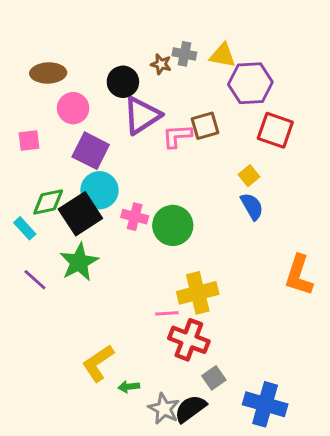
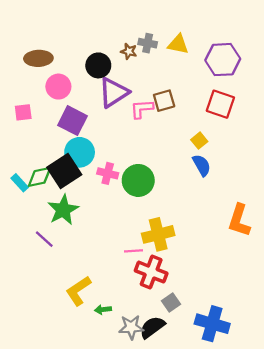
purple hexagon: (250, 83) -> (223, 60), moved
green diamond: (48, 202) -> (40, 177), moved
purple line: (35, 280) -> (44, 239), moved
gray star: (164, 409) -> (131, 327), turned -30

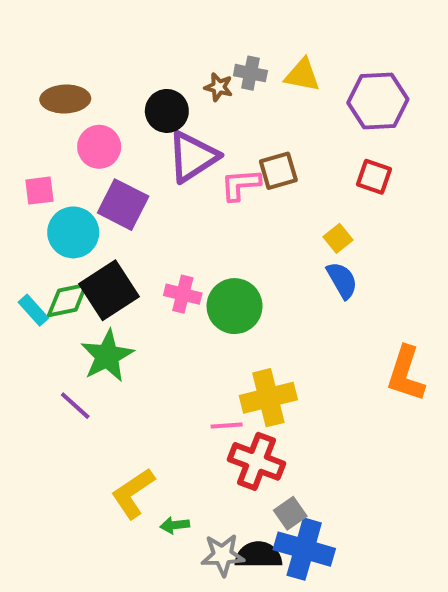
red square: (220, 104) -> (374, 177), size x0.7
cyan circle: (80, 152) -> (73, 232), moved
blue cross: (212, 324) -> (304, 549), moved
black semicircle: (152, 327) -> (258, 555), turned 36

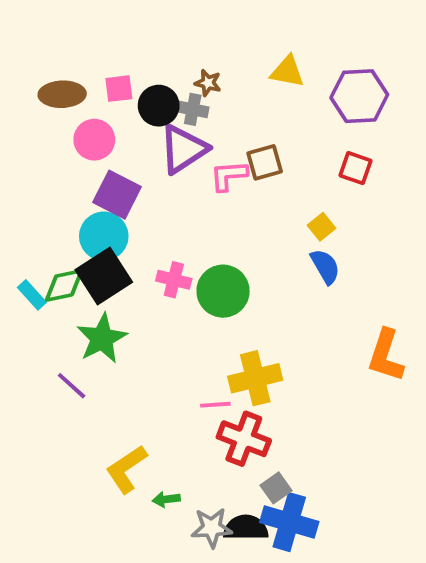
gray cross: (250, 73) -> (193, 109), moved
pink square: (39, 191) -> (119, 89), moved
cyan circle: (73, 232) -> (104, 236), moved

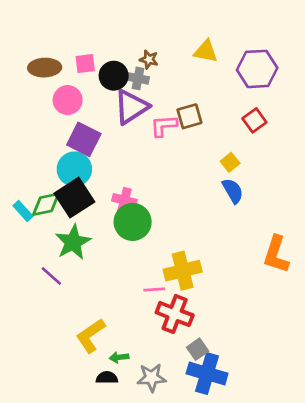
red square: (356, 168) -> (254, 120), turned 35
green circle: (223, 291) -> (133, 222), moved
black semicircle: (246, 528) -> (107, 378), moved, size x0.7

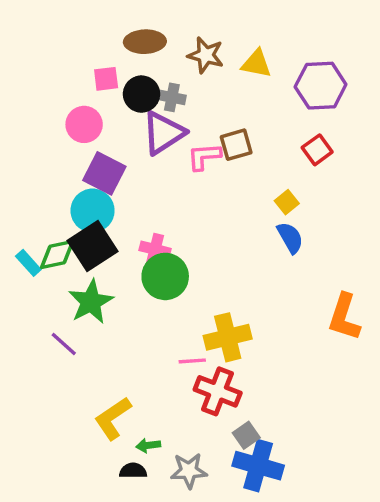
brown star: (149, 59) -> (206, 55), moved, size x1.5
brown ellipse: (45, 68) -> (145, 42), moved

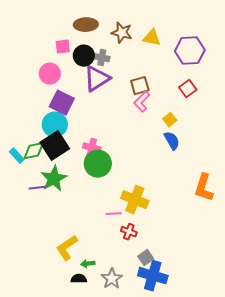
pink L-shape: (204, 157) -> (142, 102), moved, turned -40
yellow cross: (228, 337) -> (135, 200), turned 36
purple line: (64, 344) -> (38, 188), moved, turned -48
red cross: (218, 391) -> (129, 232), size x0.6
gray star: (189, 471) -> (112, 279), turned -30

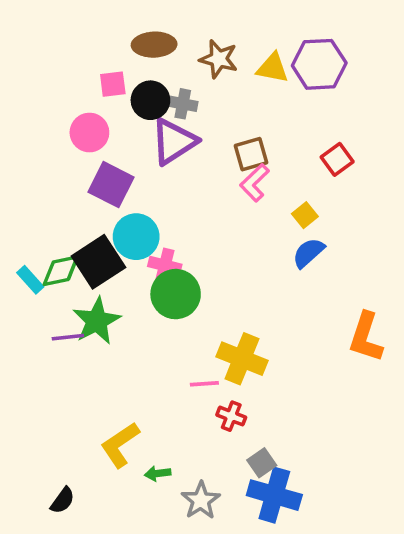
purple hexagon: (190, 51) -> (319, 64), moved
cyan circle: (55, 125) -> (136, 237), moved
blue semicircle: (172, 141) -> (308, 253), turned -102
black semicircle: (79, 279) -> (63, 500), moved, turned 126

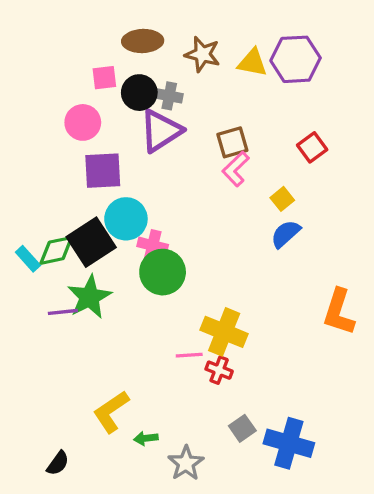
purple square: (111, 185) -> (103, 171), turned -30
red cross: (231, 416) -> (219, 370), moved
blue cross: (274, 495) -> (289, 443), moved

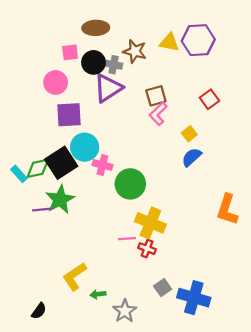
brown star: (202, 54) -> (135, 51), moved
green circle: (163, 272) -> (130, 184), moved

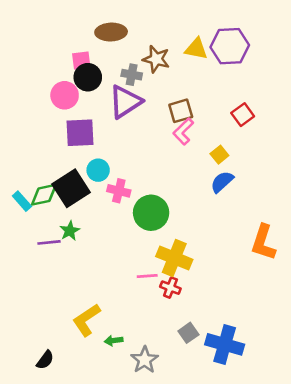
black circle: (93, 62) -> (88, 77), moved
cyan circle: (85, 147) -> (98, 170), size x0.7
green star: (60, 200) -> (70, 231), size x0.6

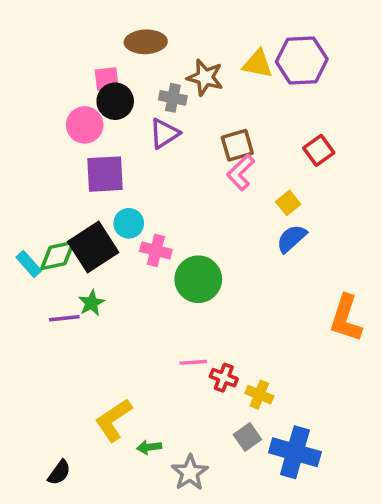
purple triangle: (125, 102) -> (164, 133), size x0.7
yellow cross: (174, 258) -> (259, 395), moved, size x0.6

